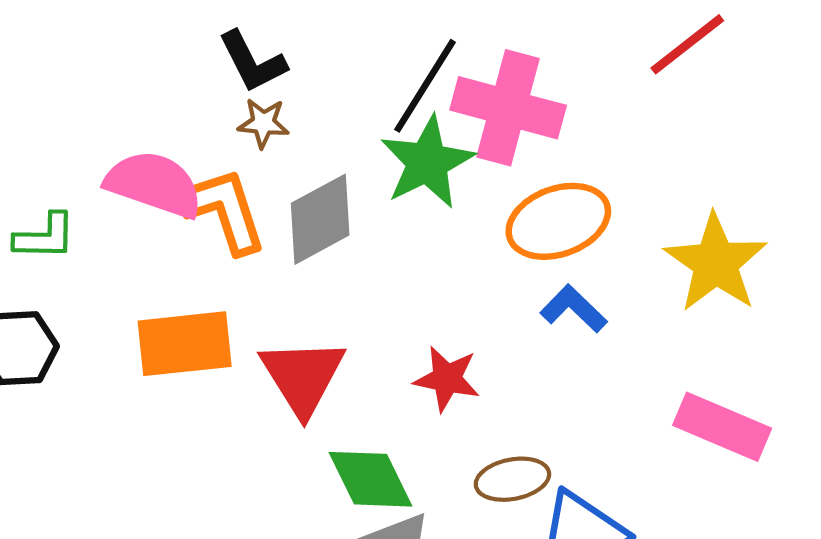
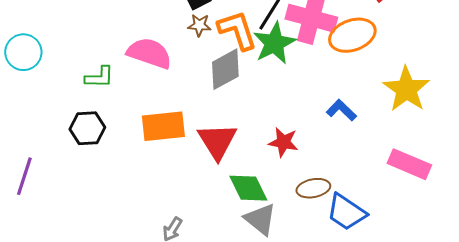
orange L-shape: (224, 210) -> (237, 30), moved
orange ellipse: (558, 221) -> (352, 35), moved

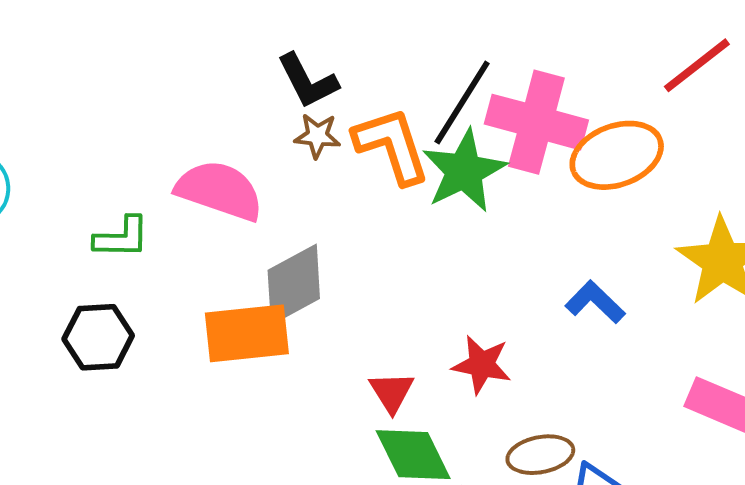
gray diamond: (225, 69) -> (294, 284), moved
red triangle: (217, 141) -> (392, 392), moved, size x0.6

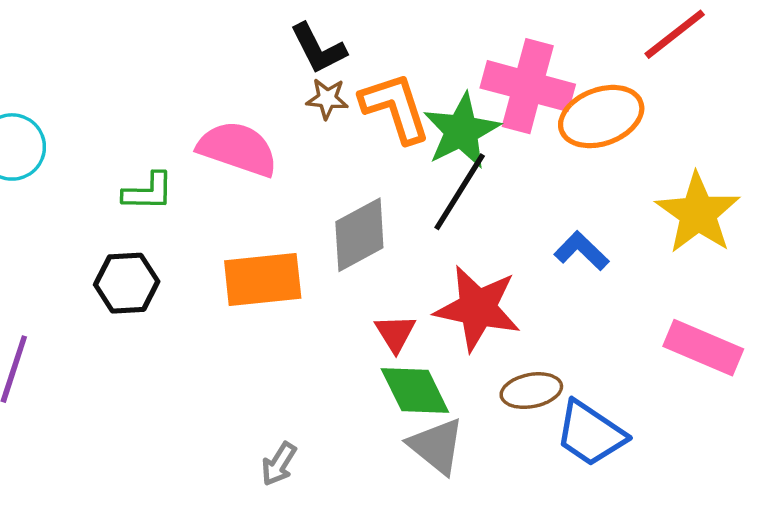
black line: (462, 102) -> (460, 192), moved
gray diamond: (294, 284) -> (359, 235), moved
red star: (482, 365) -> (478, 308), size x1.6

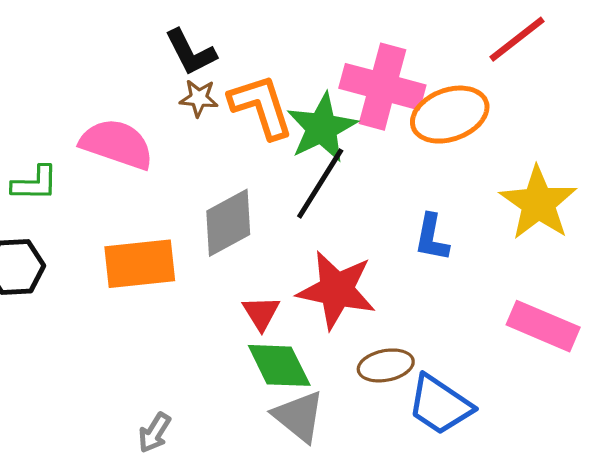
blue L-shape: (581, 251) -> (432, 238), turned -123

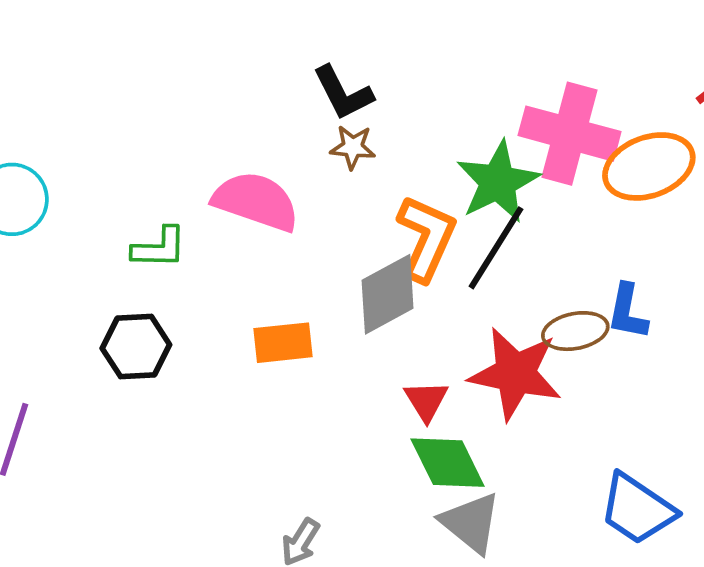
orange L-shape: (261, 106) -> (426, 238), moved, turned 42
orange rectangle: (140, 264) -> (283, 343), size x0.7
brown ellipse: (386, 365) -> (575, 331), moved

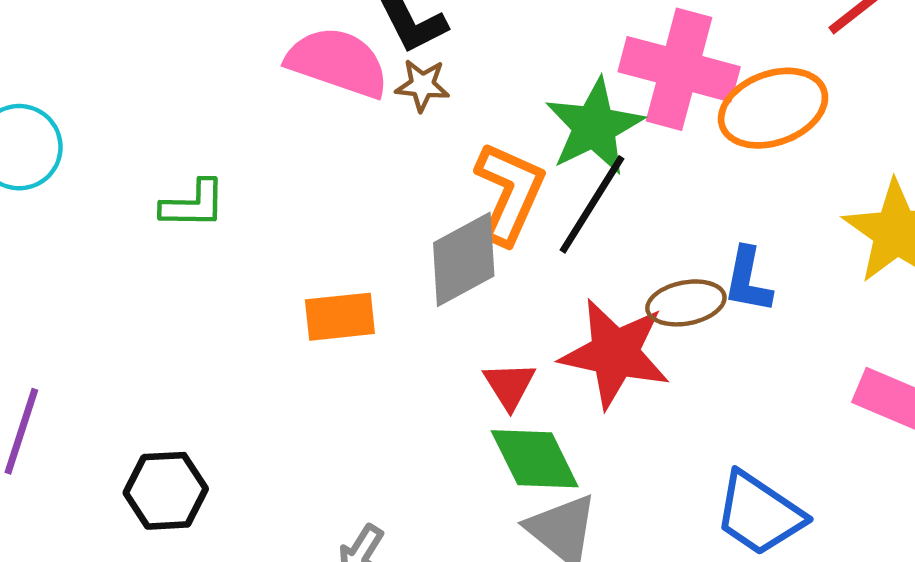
pink semicircle: (256, 201) -> (338, 62), moved
black hexagon: (136, 347) -> (166, 491), moved

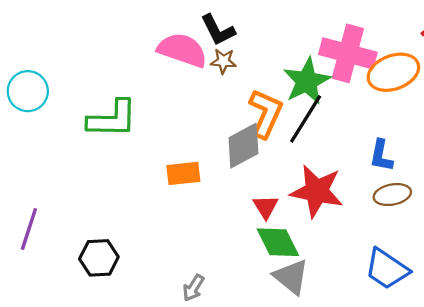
green L-shape: (193, 204) -> (112, 119), size x1.6
brown ellipse: (686, 303) -> (392, 195), moved

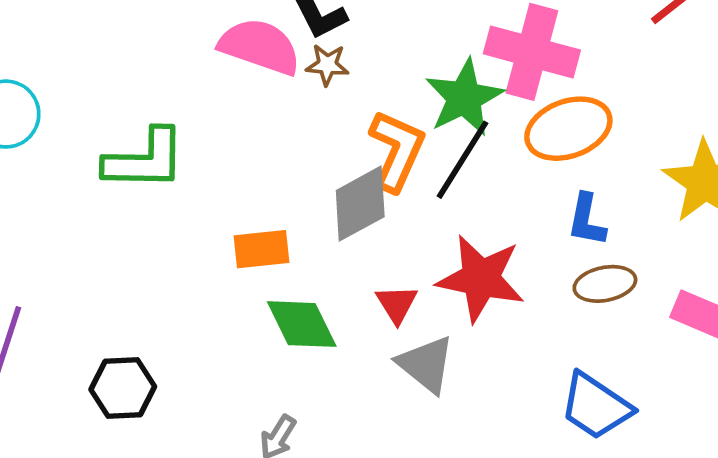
orange ellipse: (393, 72) -> (568, 129), moved
green diamond: (278, 242) -> (302, 324), moved
gray triangle: (291, 277) -> (426, 364), moved

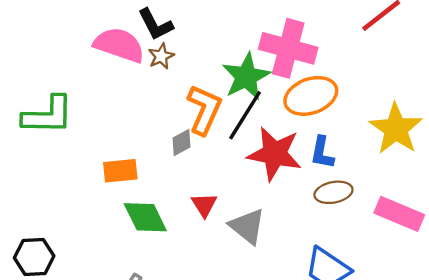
brown star: (327, 65) -> (161, 56), turned -30
gray diamond: (360, 204) -> (182, 142), size x0.6
red star: (481, 278) -> (275, 154), moved
gray triangle: (426, 364) -> (247, 226), moved

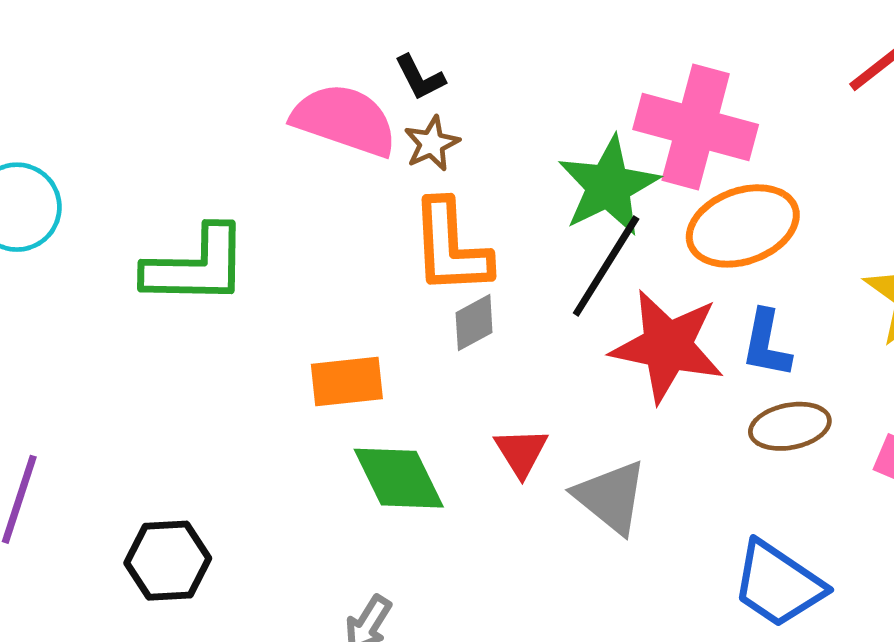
black L-shape: (155, 25) -> (420, 78), size x0.7
orange L-shape: (204, 110) -> (451, 247), moved, turned 153

